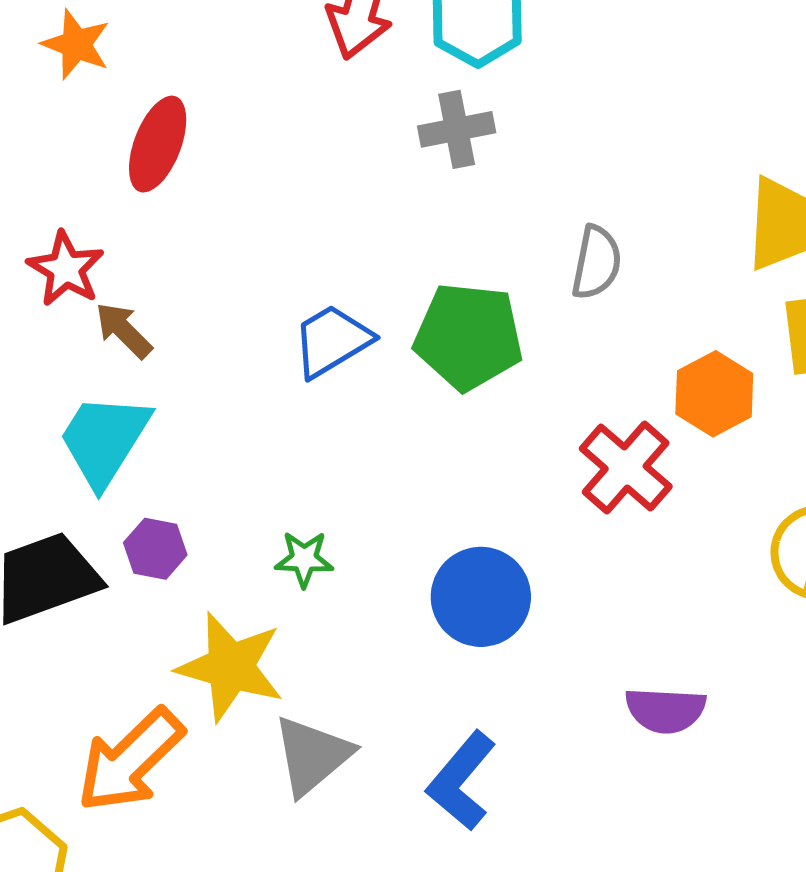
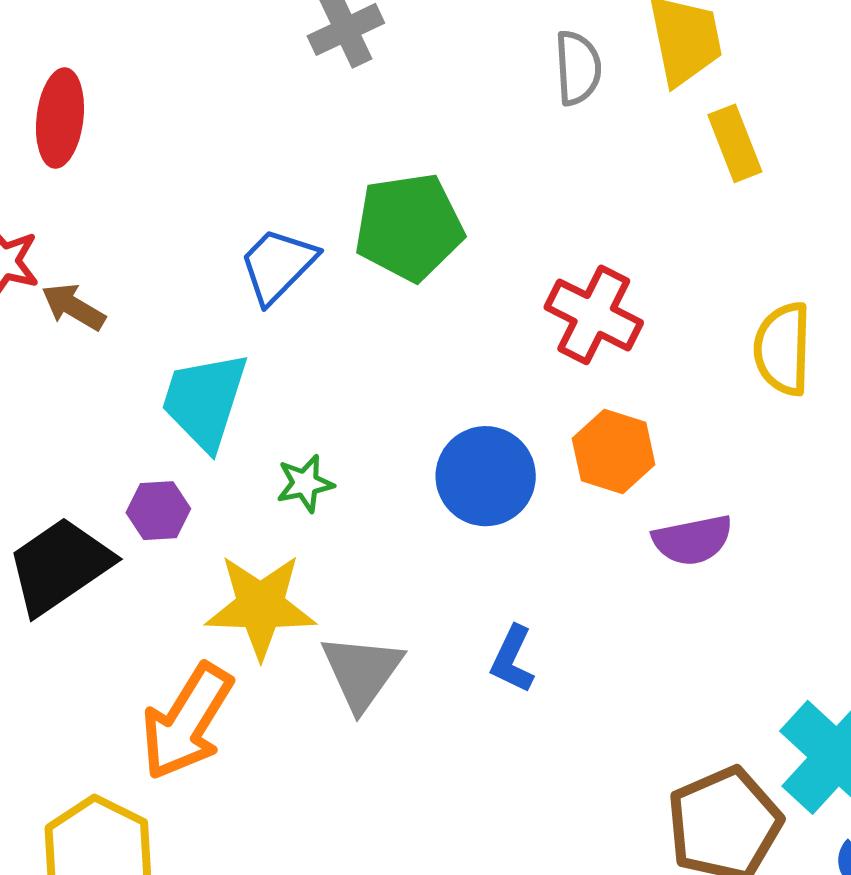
gray semicircle: (596, 262) -> (578, 68), moved
orange hexagon: (714, 394) -> (614, 451), moved
cyan trapezoid: (104, 440) -> (205, 401), moved
blue L-shape: (461, 781) -> (512, 659), size x0.7

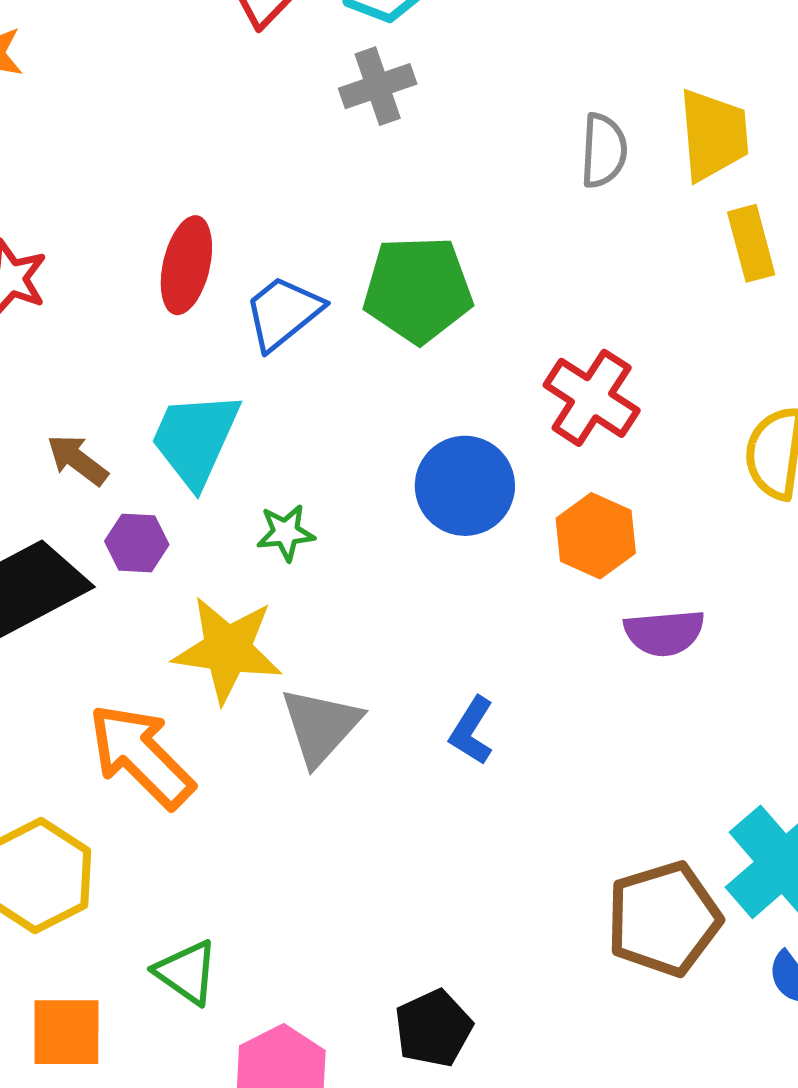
red ellipse: (60, 118) -> (186, 265), moved
brown arrow: (73, 307) -> (77, 460), moved
blue circle: (486, 476) -> (465, 486), moved
orange arrow: (187, 722) -> (141, 756), turned 97

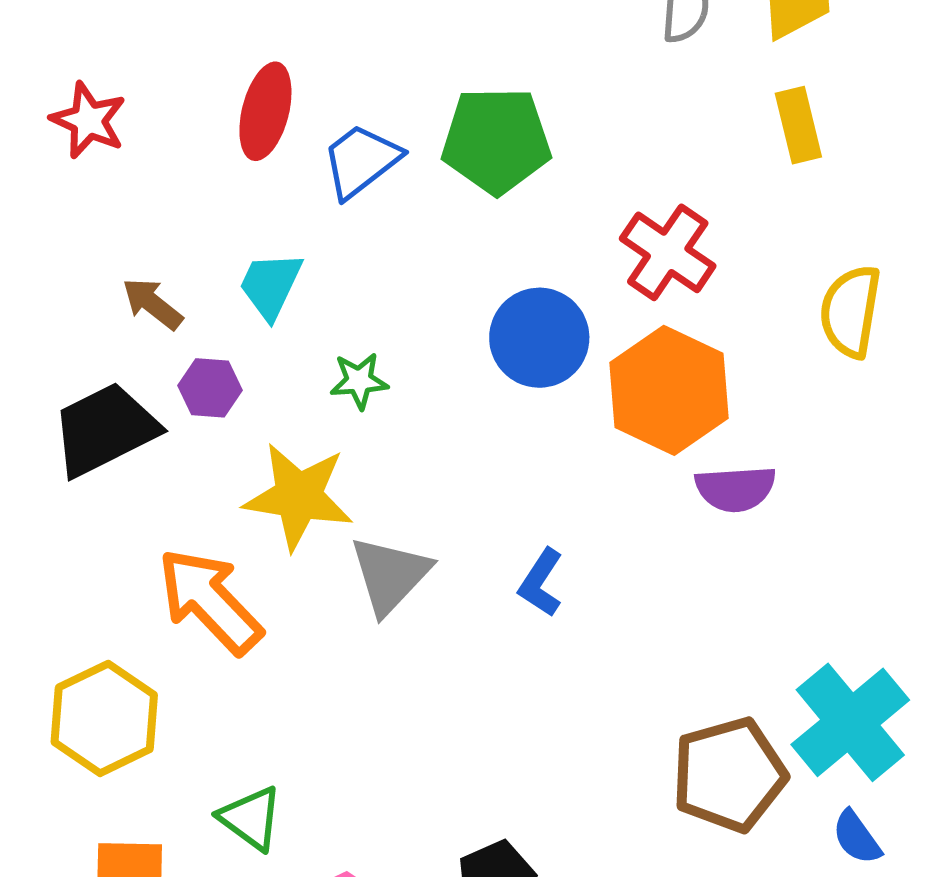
yellow rectangle: (751, 243) -> (798, 125), moved
cyan trapezoid: (195, 439) -> (271, 285), size x0.7
orange hexagon: (596, 536) -> (669, 390), size x1.5

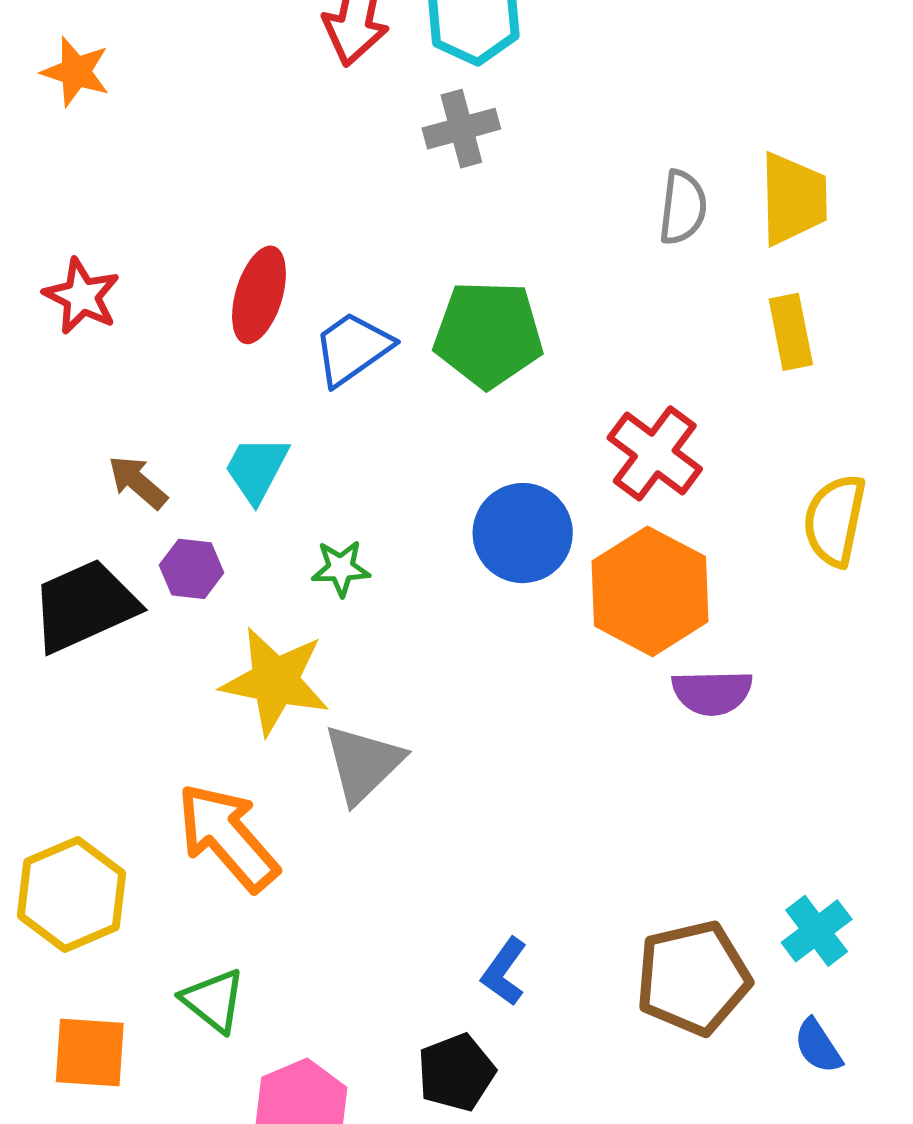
blue L-shape: (541, 583) -> (504, 972), moved
orange arrow: (210, 601) -> (227, 837), moved
cyan cross: (850, 722) -> (817, 931), size x0.6

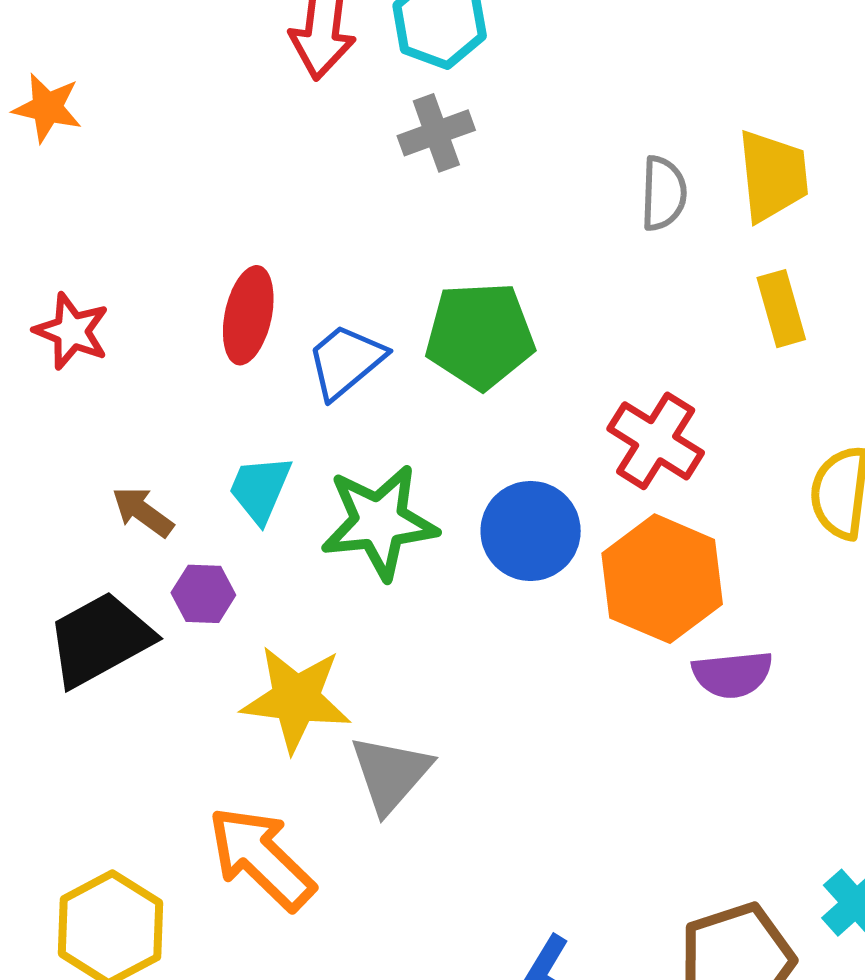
green star: (341, 568) -> (379, 522), moved, size x2.0

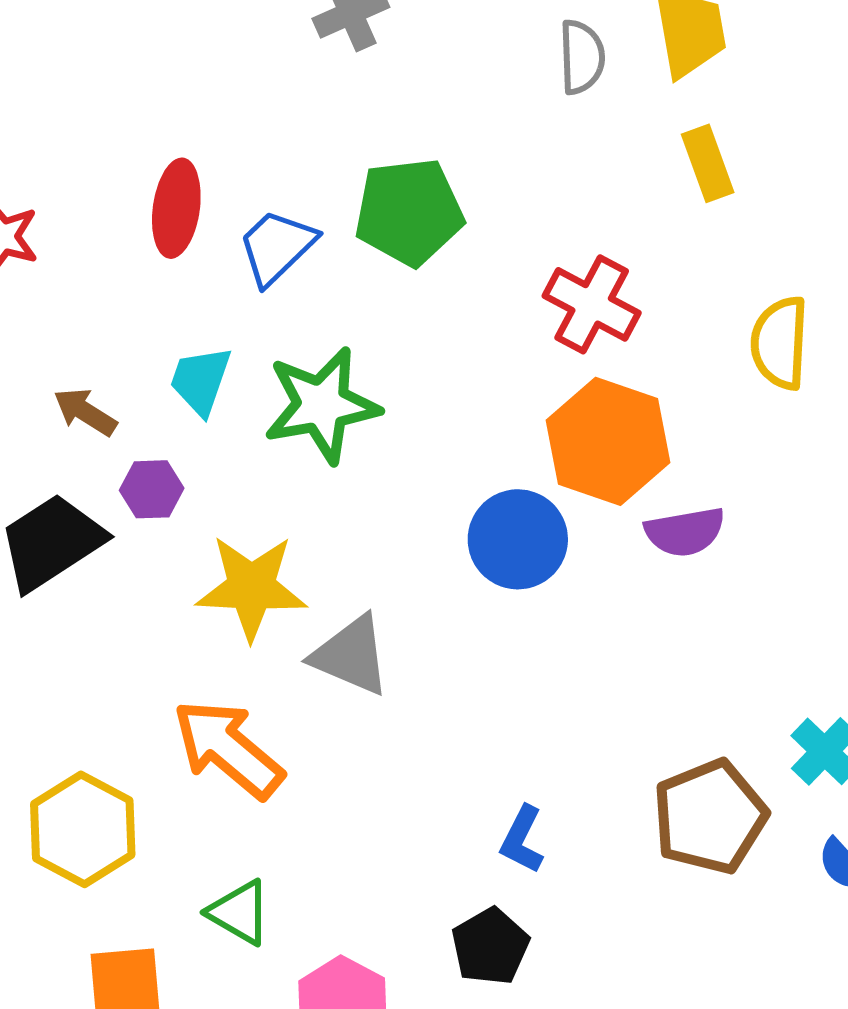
blue circle: (531, 531) -> (518, 539), moved
gray triangle: (391, 774) -> (351, 655), turned -44

